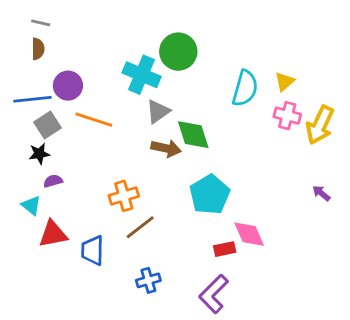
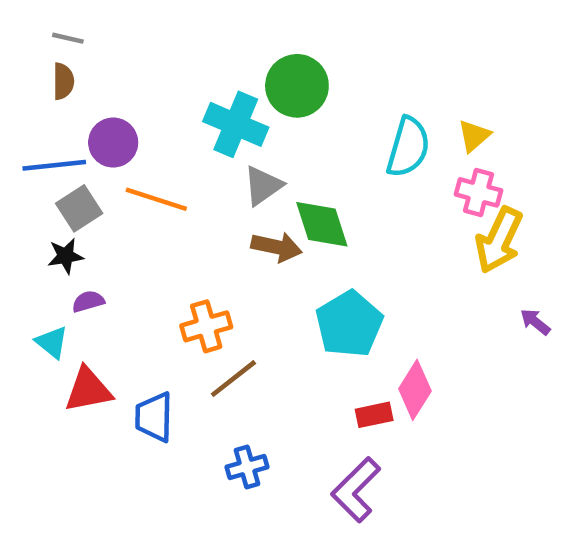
yellow arrow: (320, 125) -> (499, 240), moved
pink diamond: (249, 234) -> (415, 390), turned 56

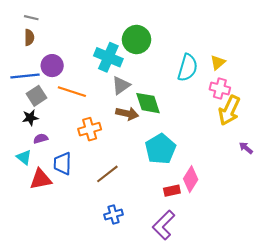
orange cross: (206, 326) -> (90, 129), moved
blue trapezoid: (154, 417) -> (63, 164), moved

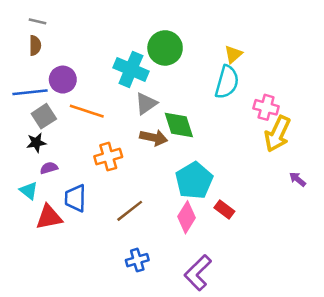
yellow triangle: (218, 62) -> (233, 54), moved
pink diamond: (191, 179) -> (187, 217), moved
red rectangle: (172, 191) -> (224, 210), moved, turned 49

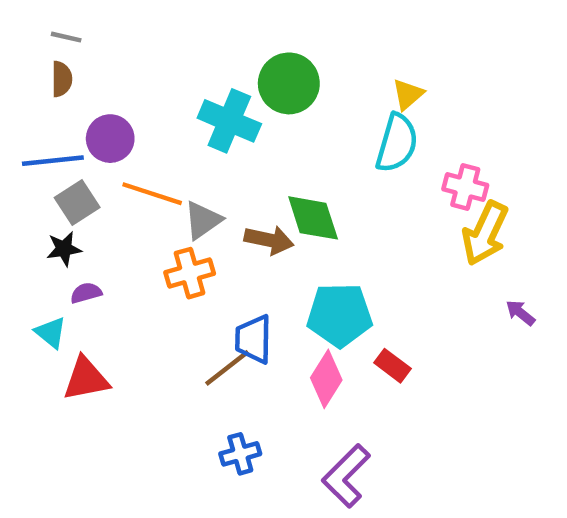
gray triangle: (146, 104) -> (203, 220), moved
cyan pentagon: (194, 181) -> (340, 315), turned 30
blue trapezoid: (75, 198) -> (254, 339), moved

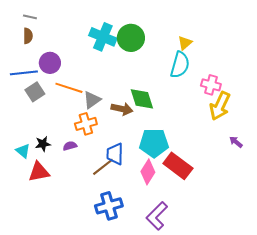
cyan cross: (229, 121) -> (103, 37), moved
black star: (64, 249) -> (43, 144), moved
purple semicircle: (86, 293) -> (70, 146), moved
red rectangle: (392, 366) -> (178, 166), size x1.8
blue cross: (240, 454) -> (109, 206), size x1.5

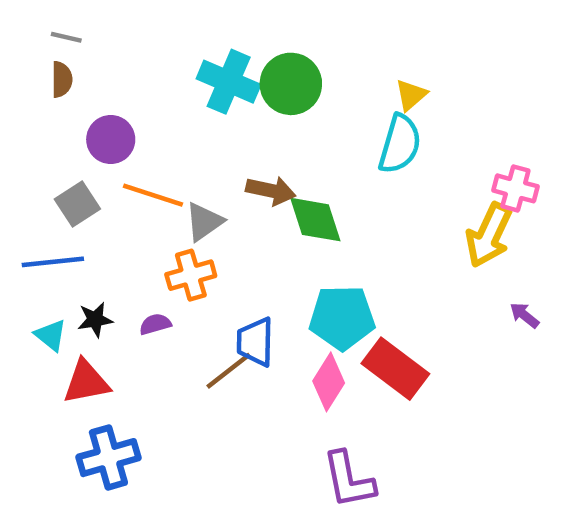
blue line: (24, 73) -> (53, 262), moved
pink cross: (211, 85) -> (515, 188), moved
brown arrow: (122, 109) -> (271, 191), moved
blue cross: (109, 206) -> (108, 458), moved
purple L-shape: (157, 216) -> (349, 480), turned -56

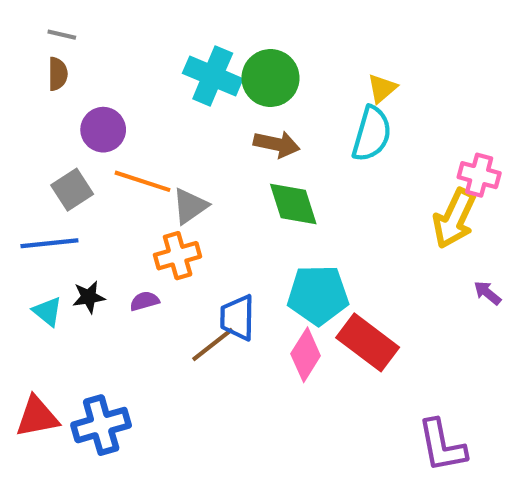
brown arrow: (271, 191) -> (277, 144), moved
red triangle: (86, 382) -> (37, 417), moved
purple L-shape: (349, 480) -> (442, 446), moved

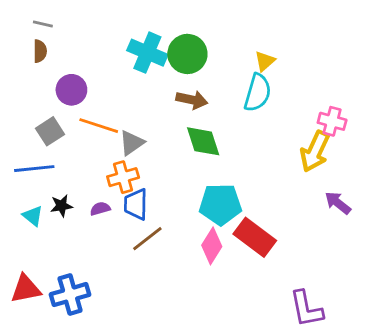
purple arrow: (487, 293) -> (338, 203), size x1.4
blue trapezoid: (237, 318) -> (136, 204), moved

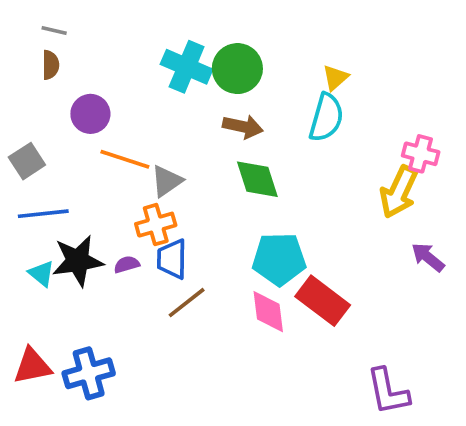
gray square: (50, 131) -> (27, 161), moved
black star: (61, 206) -> (78, 261), size x1.8
pink diamond: (212, 246) -> (268, 312), turned -39

